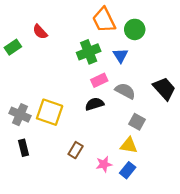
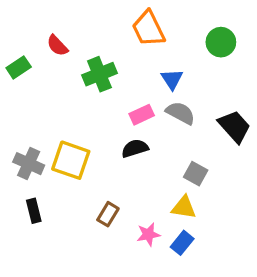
green circle: (135, 29) -> (221, 42), moved
green cross: (89, 52) -> (99, 74), moved
gray semicircle: (125, 91) -> (180, 113), moved

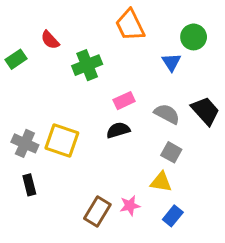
blue triangle: (172, 79) -> (171, 62), moved
gray semicircle: (180, 113) -> (167, 114), moved
brown rectangle: (108, 214) -> (97, 212), moved, size x1.4
blue rectangle: (182, 243) -> (173, 216), moved

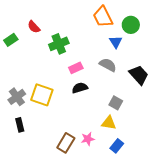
orange trapezoid: (130, 25) -> (103, 17), moved
pink rectangle: (124, 101) -> (76, 68), moved
gray semicircle: (167, 114) -> (108, 65), moved
gray cross: (25, 143) -> (17, 97), turned 30

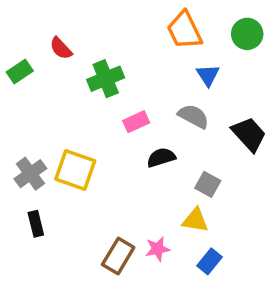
green circle: (131, 25) -> (247, 34), moved
black semicircle: (80, 88) -> (161, 157), moved

